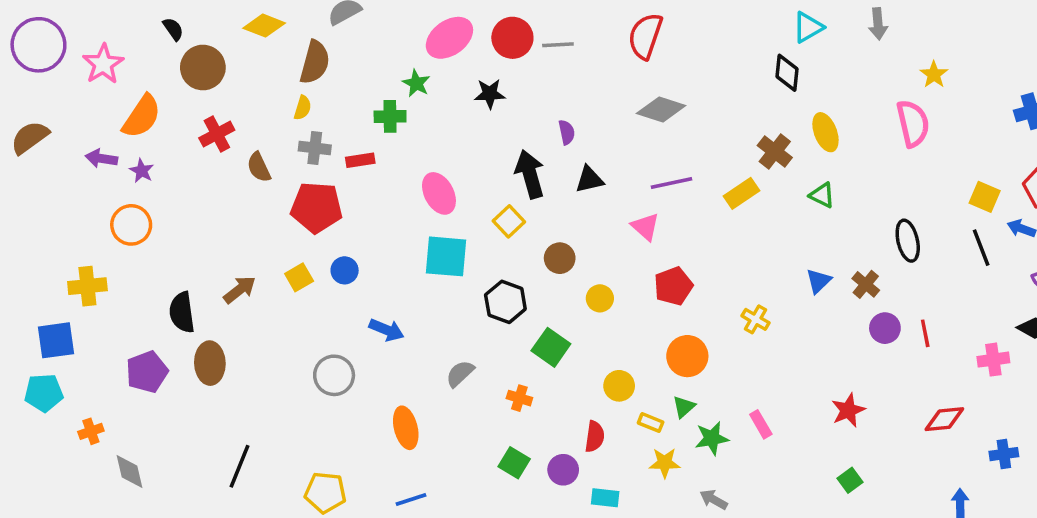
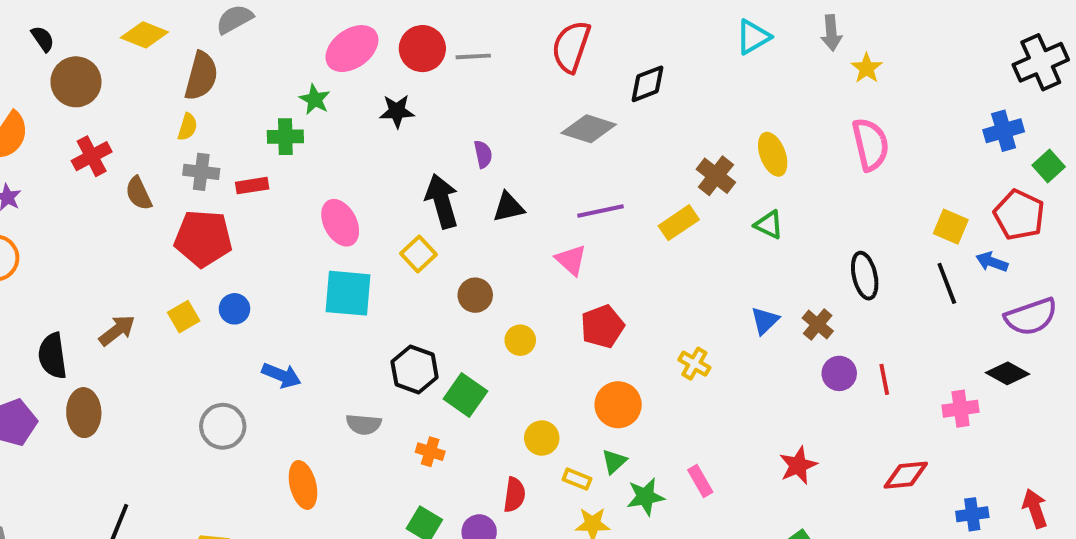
black diamond: (787, 73) -> (647, 84), moved, turned 63
yellow star: (934, 75) -> (867, 68), moved
black hexagon: (505, 302) -> (415, 370), moved
gray semicircle: (460, 374) -> (364, 424), turned -132

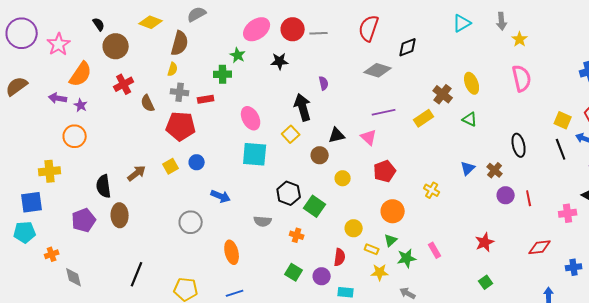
black triangle: (508, 207) -> (337, 135), moved

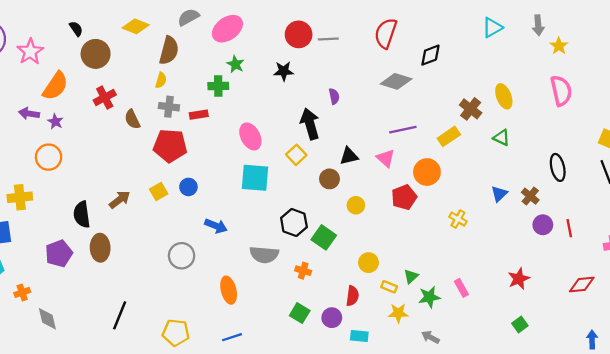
pink ellipse: (257, 29) -> (227, 29), moved
orange circle: (393, 211) -> (427, 172), moved
gray semicircle: (263, 221) -> (264, 255), size x1.4

